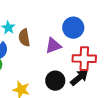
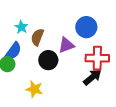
brown semicircle: (24, 38) -> (37, 37), turned 30
black circle: (55, 81) -> (48, 60), moved

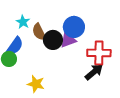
blue circle: (86, 27) -> (74, 27), moved
brown semicircle: (37, 37) -> (39, 32), turned -48
black circle: (48, 60) -> (53, 40), moved

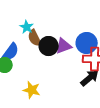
cyan star: (23, 22) -> (27, 27), moved
blue circle: (74, 27) -> (87, 43), moved

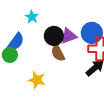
brown semicircle: (35, 38) -> (58, 53), moved

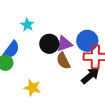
brown semicircle: (58, 53) -> (63, 61), moved

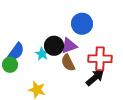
cyan star: (27, 25) -> (42, 54), moved
blue circle: (87, 41) -> (82, 24), moved

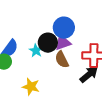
blue circle: (82, 24) -> (64, 28), moved

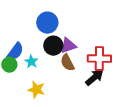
blue circle: (64, 28) -> (47, 23), moved
cyan star: (36, 51) -> (31, 62), moved

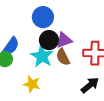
cyan star: (31, 62) -> (42, 56), moved, size x1.6
black arrow: (94, 78) -> (90, 85), moved

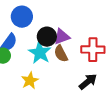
blue circle: (43, 17) -> (22, 17), moved
yellow star: (32, 84) -> (30, 81), turned 30

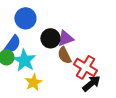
red cross: (93, 50) -> (85, 67), moved, turned 30
cyan star: (40, 53) -> (24, 60), moved

